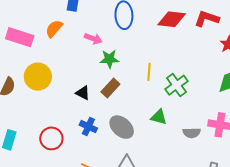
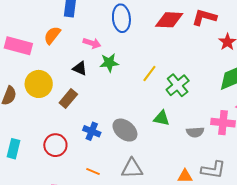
yellow line: (149, 72) -> (149, 74), turned 36
brown rectangle: (110, 88) -> (68, 99), moved
black triangle: (83, 93) -> (80, 68), moved

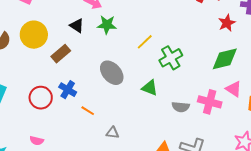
gray ellipse: (125, 130) -> (112, 73), moved
blue cross: (92, 131) -> (68, 90), moved
gray triangle: (132, 168) -> (113, 133), size x0.6
orange line: (93, 172) -> (88, 111), moved

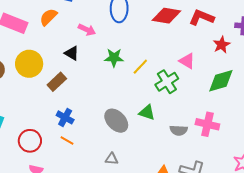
green star: (107, 25) -> (114, 58), moved
gray ellipse: (112, 73) -> (116, 121), moved
pink triangle: (234, 89) -> (187, 61), moved
red circle: (41, 98) -> (30, 141), moved
orange line: (88, 111) -> (67, 140), moved

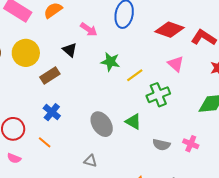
pink triangle: (187, 61) -> (176, 64), moved
pink cross: (207, 124) -> (191, 144), size x0.7
orange line: (67, 140) -> (45, 142), moved

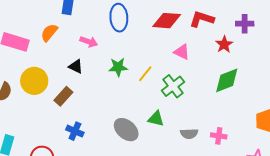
pink cross: (191, 144) -> (219, 136), moved

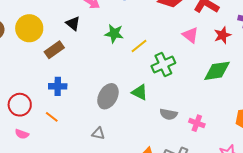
pink triangle: (182, 52) -> (190, 35), moved
gray ellipse: (126, 130) -> (108, 96), turned 65
blue cross: (75, 131) -> (58, 86), turned -36

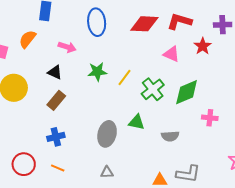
brown rectangle: (54, 50) -> (56, 100), moved
green diamond: (217, 71) -> (187, 92), moved
pink cross: (197, 123) -> (210, 118), moved

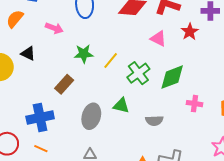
black triangle: (55, 72) -> (28, 53), moved
brown rectangle: (56, 100) -> (64, 84), moved
blue cross: (56, 137) -> (40, 117), size x1.5

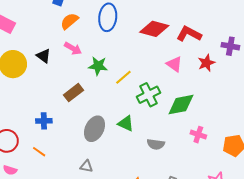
orange semicircle: (15, 19) -> (69, 21), moved
pink arrow: (54, 28) -> (73, 48), moved
blue cross: (40, 117) -> (44, 121), size x0.6

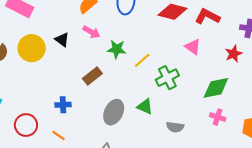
red star: (206, 63) -> (234, 54), moved
green diamond: (181, 105) -> (216, 88), moved

